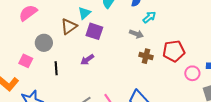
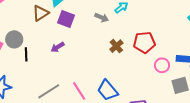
gray arrow: (136, 34) -> (102, 18), moved
gray circle: (44, 43) -> (14, 39), moved
brown cross: (146, 56) -> (116, 46), turned 32

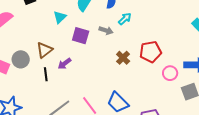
brown triangle: (41, 13) -> (44, 50), moved
purple square: (66, 19) -> (81, 36), moved
black line: (26, 54) -> (46, 74), moved

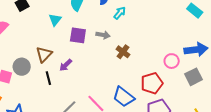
gray arrow: (106, 30) -> (103, 35), moved
red pentagon: (151, 52) -> (152, 83), moved

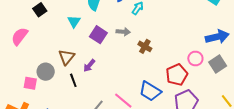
purple square: (78, 35) -> (98, 35), turned 30
pink circle: (172, 61) -> (195, 59), moved

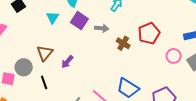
purple square: (98, 35) -> (79, 21), moved
red pentagon: (177, 75) -> (149, 33), moved
black line: (73, 80) -> (44, 82), moved

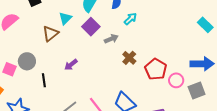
gray arrow: (102, 28) -> (111, 39), turned -40
red pentagon: (149, 33) -> (156, 69), moved, turned -30
brown triangle: (45, 53) -> (50, 34), moved

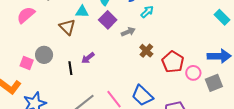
cyan triangle: (65, 18) -> (82, 12), turned 48
brown triangle: (50, 34) -> (67, 27), turned -36
black line: (44, 80) -> (70, 68), moved

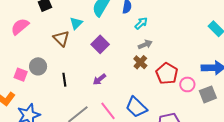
cyan triangle: (82, 12) -> (76, 23), turned -48
purple square: (108, 20) -> (100, 44), moved
gray arrow: (128, 32) -> (145, 44), moved
purple arrow: (88, 58) -> (99, 79), moved

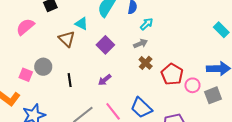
cyan triangle: (76, 23) -> (81, 24), turned -48
gray arrow: (145, 44) -> (141, 44), moved

